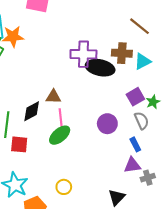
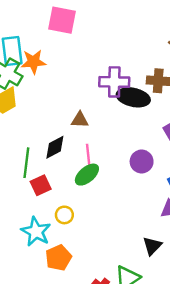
brown triangle: (53, 97) -> (80, 120), moved
red square: (19, 144) -> (41, 185), turned -30
yellow circle: (64, 187) -> (64, 215), moved

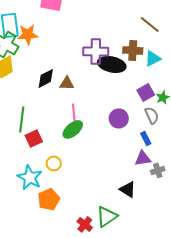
black diamond: (55, 147) -> (46, 78), moved
black triangle: (152, 246) -> (128, 189), turned -42

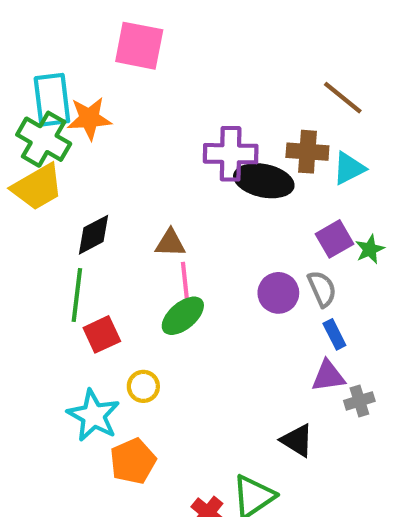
black diamond: (46, 78) -> (93, 235), moved
brown triangle: (67, 83) -> (170, 243), moved
gray semicircle: (152, 115) -> (322, 289), moved

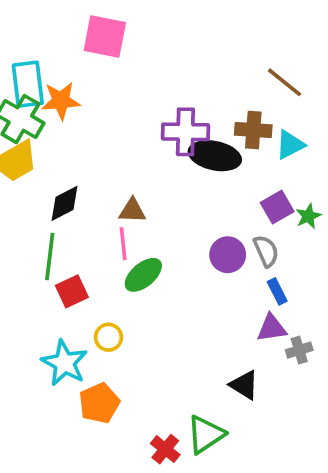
pink line: (185, 280) -> (123, 244), moved

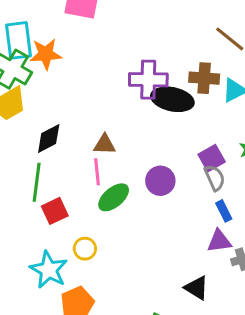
purple square: (277, 207) -> (212, 158), moved
purple circle: (228, 255) -> (160, 181), moved

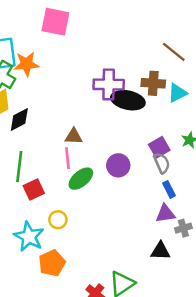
black diamond: (49, 139) -> (19, 119), moved
black triangle: (197, 288) -> (160, 251), moved, turned -30

